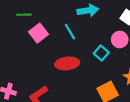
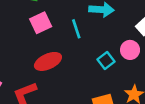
red ellipse: (67, 63) -> (48, 61), moved, turned -30

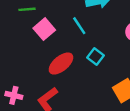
cyan square: (106, 60) -> (95, 57), moved

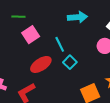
cyan line: (79, 26) -> (60, 44), moved

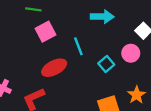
cyan square: (70, 62) -> (106, 64), moved

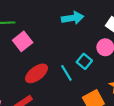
cyan line: (78, 46) -> (66, 73), moved

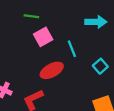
cyan line: (66, 73) -> (72, 49), moved

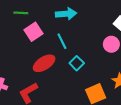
cyan arrow: (96, 22) -> (66, 14), moved
cyan square: (100, 66) -> (77, 63), moved

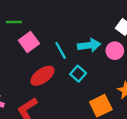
cyan arrow: (66, 14) -> (89, 45), moved

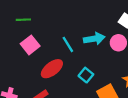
pink square: (29, 42) -> (30, 45), moved
cyan square: (78, 74) -> (86, 75), moved

